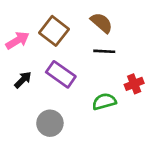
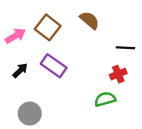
black line: (104, 51) -> (125, 48), moved
green semicircle: (104, 101) -> (105, 99), moved
gray circle: (50, 123) -> (30, 114), moved

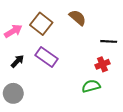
gray circle: (30, 114) -> (13, 93), moved

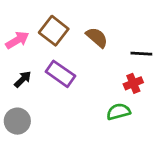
brown semicircle: (78, 18) -> (97, 37), moved

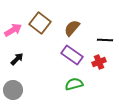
brown semicircle: (97, 37) -> (72, 28), turned -90
purple rectangle: (60, 74) -> (72, 55), moved
green semicircle: (118, 112) -> (74, 84), moved

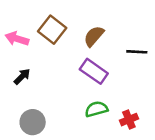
pink arrow: (13, 30) -> (17, 39), turned -132
red cross: (99, 62) -> (129, 120), moved
gray circle: (13, 90) -> (33, 122), moved

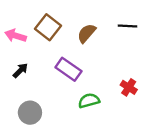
black line: (137, 52) -> (127, 26), moved
purple rectangle: (94, 71) -> (68, 69), moved
red cross: (129, 120) -> (129, 87), moved, turned -35

